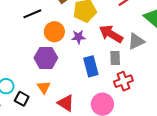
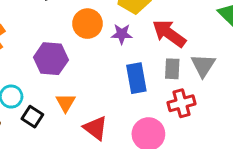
gray triangle: (136, 41) -> (203, 65), moved, turned -36
purple hexagon: (46, 58) -> (51, 59), moved

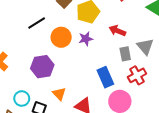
red arrow: (169, 33) -> (117, 31), size x0.7
blue rectangle: (136, 78) -> (105, 77), moved

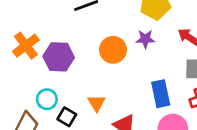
orange circle: (61, 37) -> (113, 50), moved
purple hexagon: (42, 67) -> (59, 57), moved

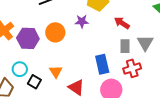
purple star: (145, 39) -> (82, 21), moved
orange circle: (113, 50) -> (55, 32), moved

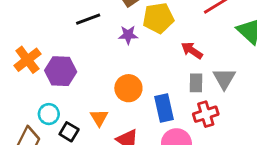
purple star: (82, 21) -> (128, 35), moved
orange circle: (55, 32) -> (128, 88), moved

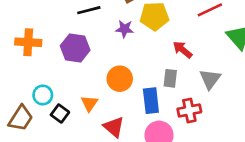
orange cross: (27, 60) -> (28, 42), turned 35
purple hexagon: (61, 71) -> (75, 48), moved
gray rectangle: (196, 83) -> (170, 78), moved

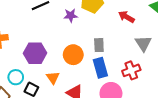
purple hexagon: (75, 48) -> (35, 53), moved
red arrow: (183, 50) -> (126, 17), moved
gray rectangle: (170, 78) -> (99, 45), moved

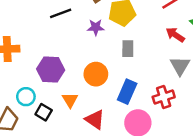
red arrow: (126, 17) -> (175, 35), moved
gray rectangle: (99, 45) -> (128, 49), moved
blue rectangle: (100, 68) -> (127, 92), turned 36

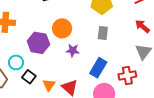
purple star: (96, 27) -> (73, 50), moved
orange circle: (96, 74) -> (62, 28), moved
orange triangle: (70, 100) -> (49, 85), moved

